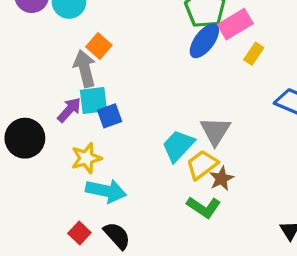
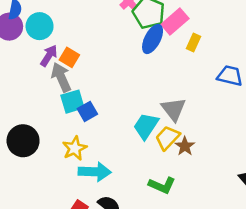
purple arrow: (69, 110) -> (49, 56), moved
green L-shape: (204, 207) -> (162, 185), moved

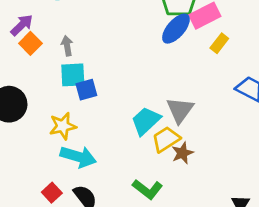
purple arrow: (49, 56) -> (22, 25), moved
orange square: (69, 57) -> (30, 43), moved
gray arrow: (61, 77) -> (67, 46), size x0.6

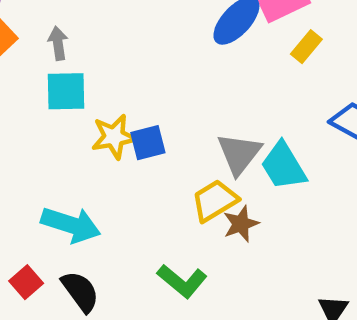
blue square: (86, 90) -> (148, 143), moved
cyan trapezoid: (146, 121) -> (283, 166), moved, turned -80
yellow star: (63, 126) -> (114, 137), moved

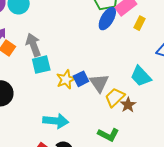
gray arrow: (58, 43) -> (33, 45), size x1.6
gray triangle: (239, 154) -> (99, 83), moved

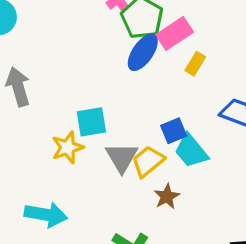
cyan square: (41, 65) -> (91, 122), moved
blue square: (81, 79) -> (174, 131), moved
yellow trapezoid: (115, 97) -> (148, 161), moved

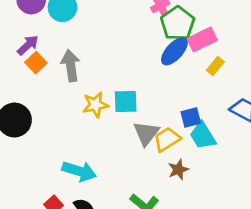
yellow star: (68, 148) -> (95, 105), moved

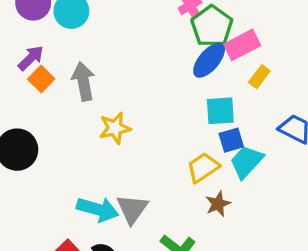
cyan square: (126, 102) -> (220, 111), moved
gray triangle: (146, 133) -> (132, 209), moved
cyan trapezoid: (203, 136) -> (246, 162), turned 76

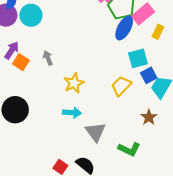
gray arrow: (83, 81) -> (48, 58), size x0.6
yellow trapezoid: (203, 168) -> (121, 86), moved
cyan arrow: (98, 209) -> (72, 113), moved, size x0.7

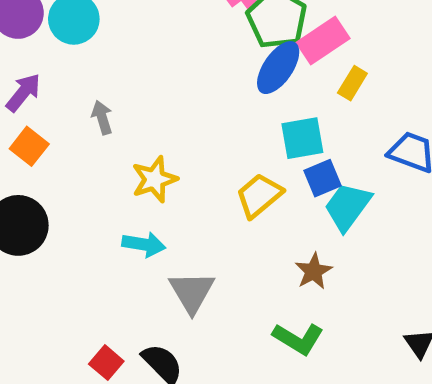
orange square: (21, 62) -> (29, 146), moved
green L-shape: (129, 149) -> (298, 339), moved

